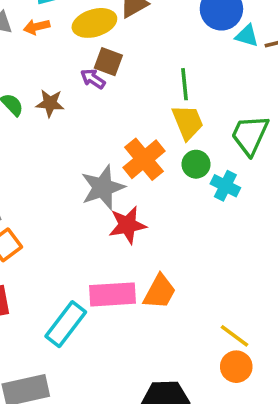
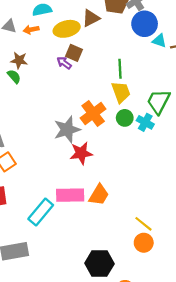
brown star: (50, 103) -> (19, 60), moved
cyan cross: (225, 186) -> (145, 122), moved

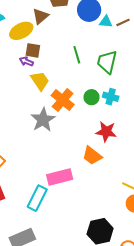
yellow trapezoid: (121, 92) -> (40, 81), moved
green trapezoid: (159, 102) -> (107, 62), moved
red star: (81, 153) -> (106, 132), moved, turned 30
orange trapezoid: (99, 195) -> (92, 156), moved, turned 110

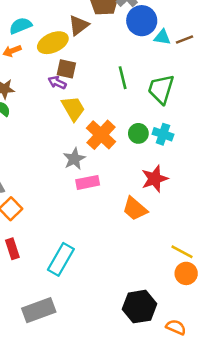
gray star: (43, 120) -> (74, 159), size x0.7
red star: (106, 132) -> (155, 179), turned -30
pink rectangle: (60, 177) -> (88, 182), moved, size x0.7

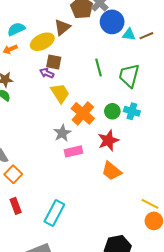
red star: (155, 179) -> (108, 140), moved

